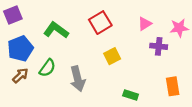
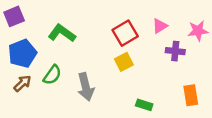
red square: (100, 23) -> (125, 33), moved

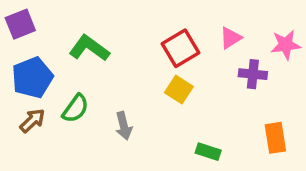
yellow square: (124, 62) -> (179, 90), turned -30
gray arrow: (86, 87) -> (124, 126), size x0.7

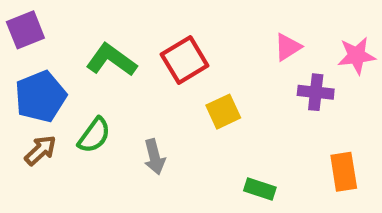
red square: (181, 48) -> (185, 60), moved
yellow square: (179, 90) -> (223, 112), turned 32

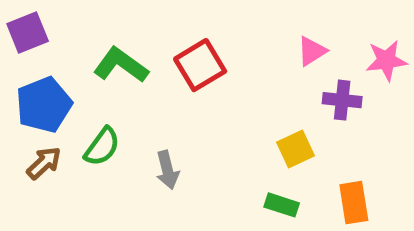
yellow square: (223, 112) -> (296, 149), moved
orange rectangle: (344, 172) -> (354, 203), moved

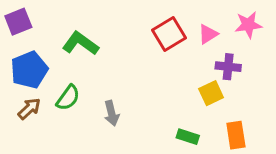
pink star: (386, 60) -> (248, 25), moved
red square: (200, 65) -> (169, 34), moved
yellow square: (296, 149) -> (211, 93), moved

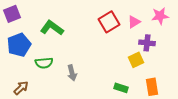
green semicircle: (68, 98) -> (44, 63), turned 48
brown arrow: (29, 109) -> (21, 88), moved

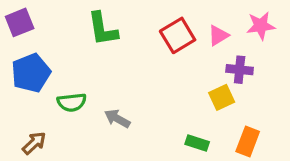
green L-shape: (52, 28) -> (103, 29), moved, turned -135
gray arrow: (72, 73) -> (117, 119), turned 133
orange rectangle: (152, 87) -> (248, 141), turned 30

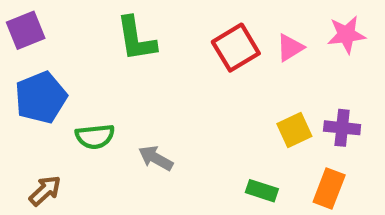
purple cross: (240, 70) -> (342, 128), moved

